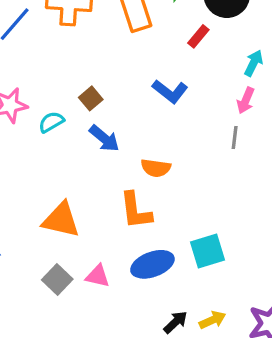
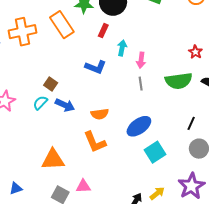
cyan arrow: (254, 63) -> (122, 48), moved
cyan semicircle: (51, 122) -> (40, 103), moved
cyan square: (207, 251) -> (155, 152), moved
blue ellipse: (152, 264) -> (139, 126), moved

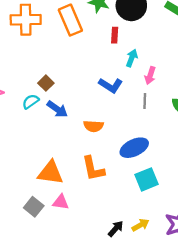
red rectangle: (103, 31) -> (115, 35), turned -32
blue L-shape: (96, 67) -> (111, 85), moved
orange L-shape: (95, 142) -> (93, 169), moved
orange triangle: (53, 159) -> (51, 173), moved

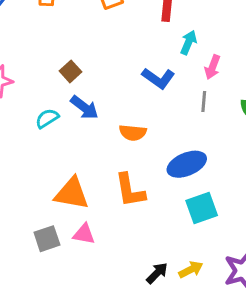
cyan semicircle: (31, 102) -> (47, 118), moved
gray square: (34, 207) -> (47, 239), turned 30

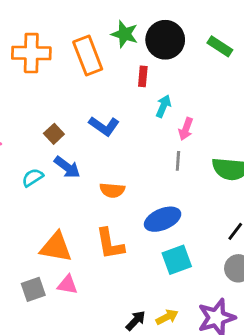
blue L-shape: (158, 78) -> (104, 126), moved

